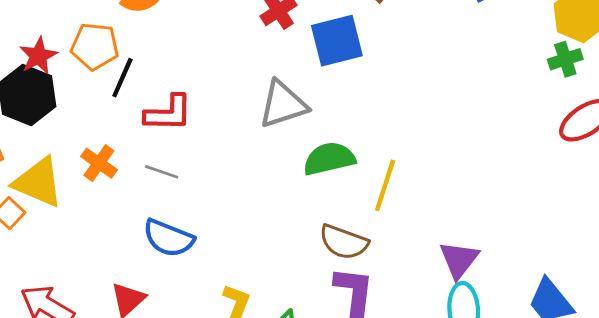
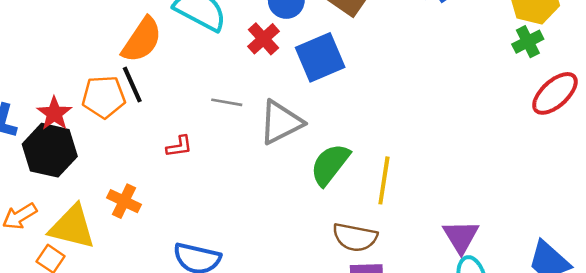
black line: (122, 78) -> (132, 85), moved, turned -39
red L-shape: (168, 113) -> (179, 146), size x0.6
green semicircle: (329, 159) -> (330, 164), turned -30
gray line: (162, 172) -> (227, 102), moved

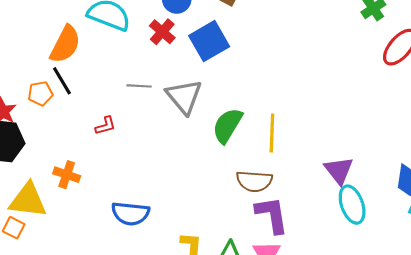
orange pentagon: (104, 97) -> (40, 93), size x0.7
gray triangle: (281, 122) -> (184, 97), turned -36

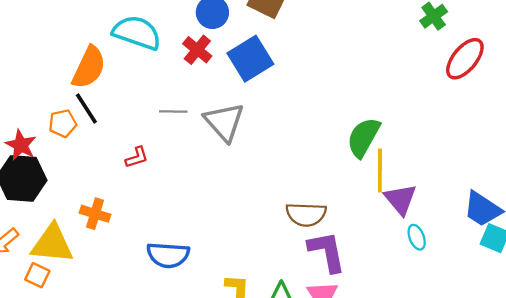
green semicircle: (227, 126) -> (363, 137), moved
yellow line: (272, 133) -> (380, 170), moved
cyan ellipse: (352, 205) -> (417, 237), size x0.6

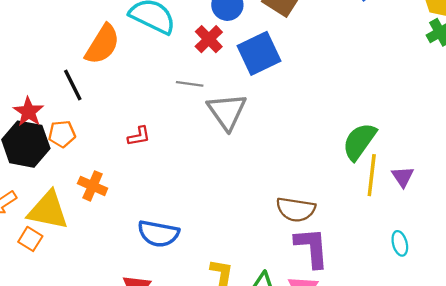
black line: (86, 109) -> (73, 85), moved
gray line: (173, 111) -> (190, 84), moved
orange pentagon: (63, 123) -> (62, 134), moved
purple triangle: (400, 199) -> (403, 177), moved, size x0.7

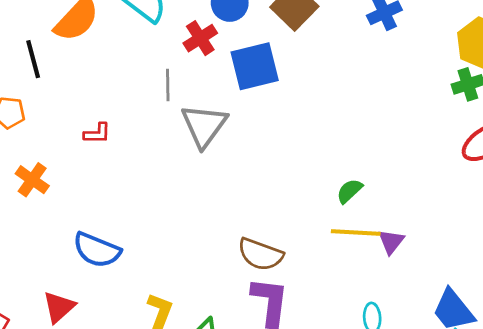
gray line: (190, 84) -> (168, 85), turned 70
green semicircle: (359, 141) -> (349, 191), size x0.6
yellow line: (372, 175) -> (356, 233), turned 75

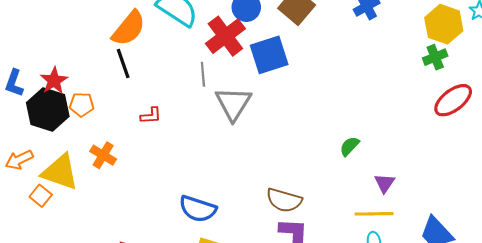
red cross: (200, 38) -> (225, 36), size x1.5
black line: (33, 59) -> (123, 63), moved
yellow line: (356, 233) -> (374, 214), moved
blue semicircle: (97, 250) -> (198, 209), moved

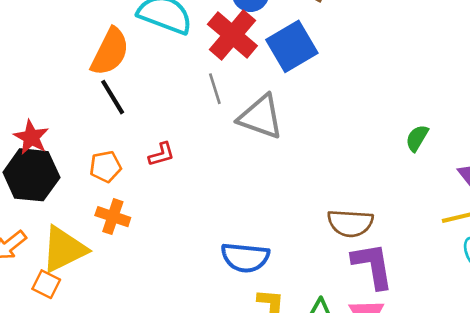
orange pentagon: (82, 104) -> (105, 167), moved
gray triangle: (233, 104) -> (261, 117), turned -30
yellow triangle: (60, 172) -> (64, 249), turned -33

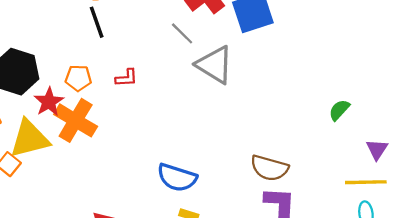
gray line: (215, 89) -> (182, 33), turned -40
red star: (31, 137) -> (49, 102), moved
orange cross: (113, 217) -> (76, 120), size x1.5

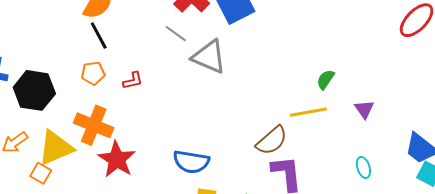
orange pentagon: (78, 78) -> (93, 73), moved
red star: (49, 102) -> (117, 159), moved, size x1.4
brown semicircle: (269, 168) -> (272, 141), turned -48
yellow line: (366, 182) -> (308, 112), moved

